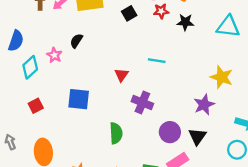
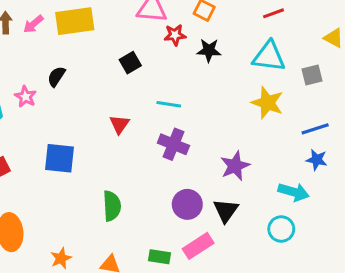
black square: (129, 13) -> (130, 63), moved
yellow star: (222, 77) -> (267, 103), moved
purple cross: (142, 102) -> (173, 144), moved

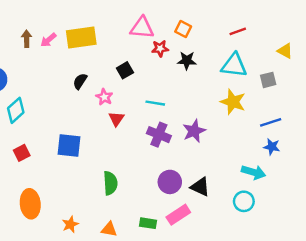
black semicircle: (56, 77) -> (80, 81), moved
pink star: (26, 97) -> (104, 97), moved
purple star: (235, 166) -> (194, 131), moved
black triangle: (226, 211) -> (200, 187), turned -40

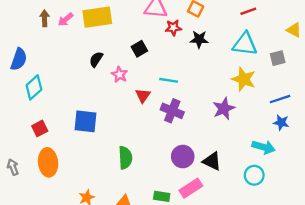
red triangle: (116, 119) -> (143, 96), moved
purple star: (194, 131) -> (224, 108), moved
orange ellipse: (30, 204) -> (48, 162), moved

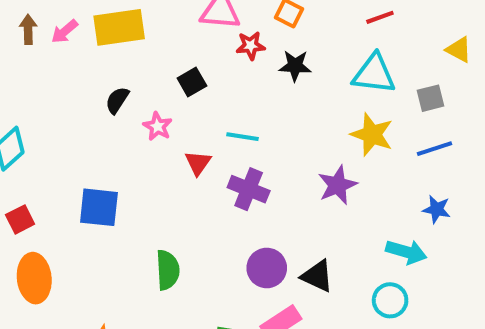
blue line: (280, 99) -> (435, 149), moved

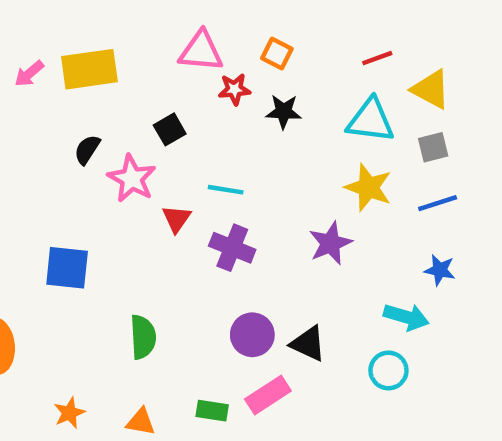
yellow triangle: (459, 50) -> (431, 89), moved, size x1.4
pink star: (158, 126) -> (132, 179), size x1.5

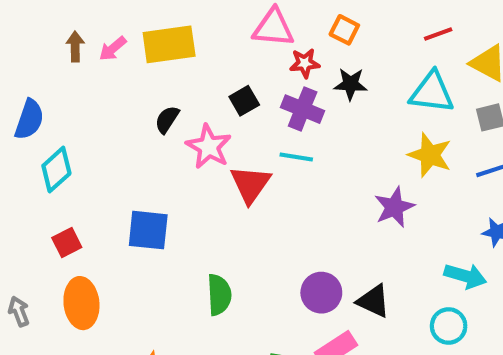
red triangle: (176, 219) -> (250, 184), size x1.5
purple cross: (232, 248) -> (303, 109), moved

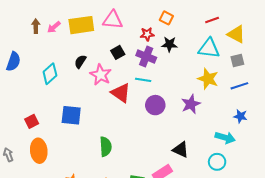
pink triangle: (273, 28) -> (113, 20), moved
cyan diamond: (56, 170) -> (50, 74), moved
red triangle: (250, 184) -> (121, 93), turned -30
purple circle: (321, 293) -> (155, 105), moved

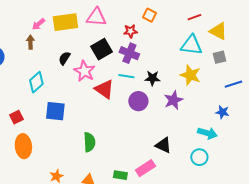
brown arrow: (36, 26) -> (30, 42), moved
black star: (169, 44) -> (152, 78), moved
black square: (118, 52) -> (101, 49), size x1.5
cyan diamond: (50, 74) -> (36, 82), moved
blue line: (239, 86) -> (233, 84), moved

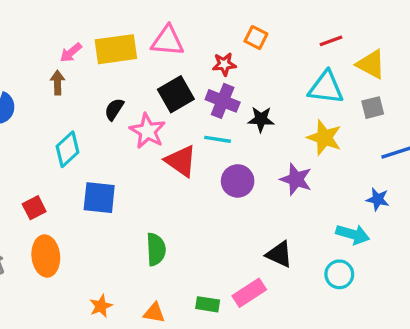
black star: (152, 78) -> (261, 119), moved
purple star: (173, 100) -> (296, 179), turned -30

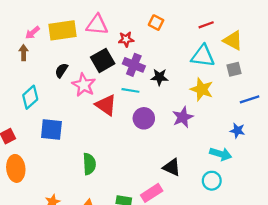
red star: (224, 64) -> (126, 39), moved
purple star: (296, 179) -> (183, 117), turned 30

